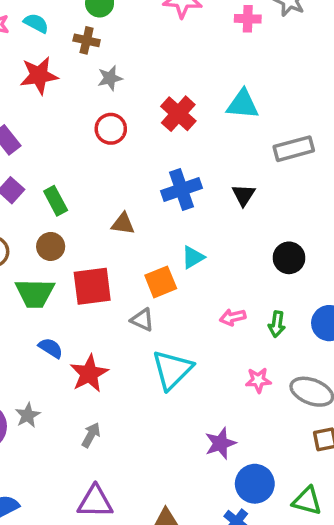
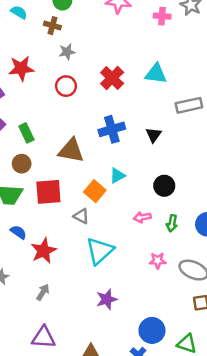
red star: (39, 75) -> (21, 68), moved
brown triangle: (123, 224) -> (71, 151), size x1.6
black circle: (289, 258) -> (164, 186), moved
orange square: (161, 282) -> (95, 191), turned -30
purple star: (220, 443) -> (107, 299), moved

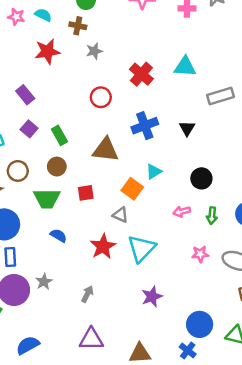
red star: (21, 68) -> (47, 51), moved
red circle: (66, 86) -> (101, 97), moved
red square: (48, 192) -> (86, 193), size x0.6
red star: (44, 251) -> (103, 246), moved

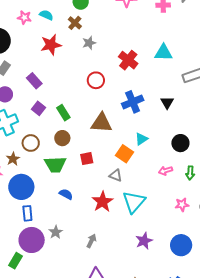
brown cross: (78, 26) -> (75, 23), turned 32
blue circle: (200, 324) -> (181, 245), moved

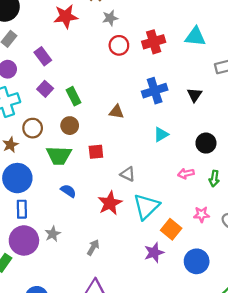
red cross: (128, 60) -> (154, 42), turned 30
red circle: (96, 80) -> (119, 45), moved
brown triangle: (101, 123) -> (116, 112), size x0.6
orange square: (124, 154) -> (171, 229), moved

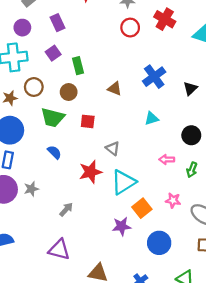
red cross: (154, 42) -> (165, 19), moved, turned 35
blue cross: (155, 91) -> (154, 77), turned -30

